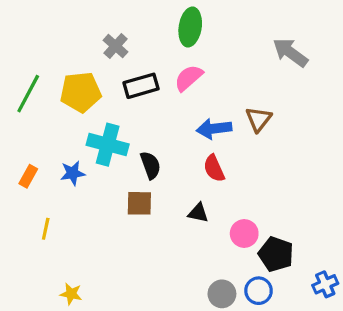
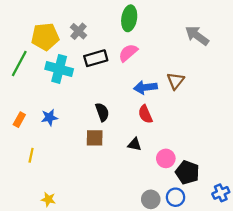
yellow pentagon: (81, 92) -> (45, 37), moved
cyan cross: (108, 145) -> (59, 69), moved

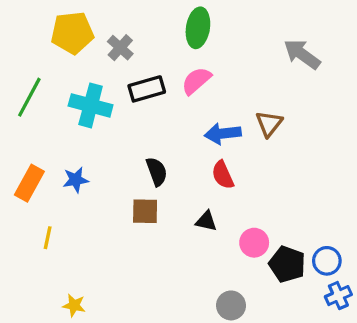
yellow pentagon: (45, 37) -> (72, 33), moved
orange rectangle: (19, 120) -> (29, 183), size x1.5
blue circle: (176, 197) -> (327, 261), moved

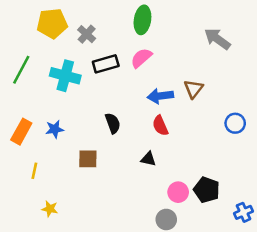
brown square: (145, 211) -> (88, 159), moved
pink circle: (254, 243) -> (178, 192), moved
blue circle: (327, 261) -> (235, 123), moved
yellow star: (74, 305) -> (50, 209), moved

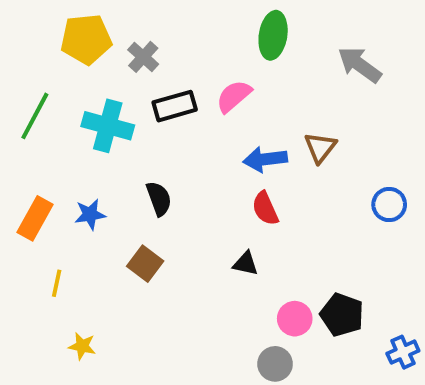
green ellipse: (142, 20) -> (273, 35), moved
black semicircle: (113, 123) -> (159, 199), moved
brown square: (88, 159) -> (145, 264), turned 36

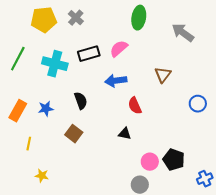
gray cross: (143, 57) -> (76, 18), moved
blue arrow: (265, 159) -> (116, 81), moved

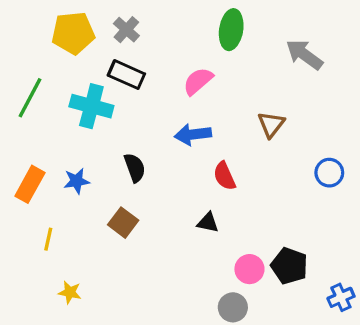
black rectangle: (89, 54) -> (126, 75), moved, turned 40

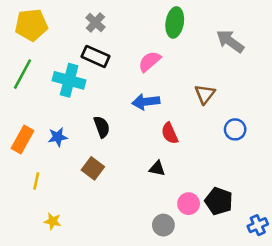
yellow pentagon: (73, 33) -> (31, 25), moved
blue circle: (329, 173) -> (235, 129), moved
gray circle: (233, 307) -> (163, 225), moved

